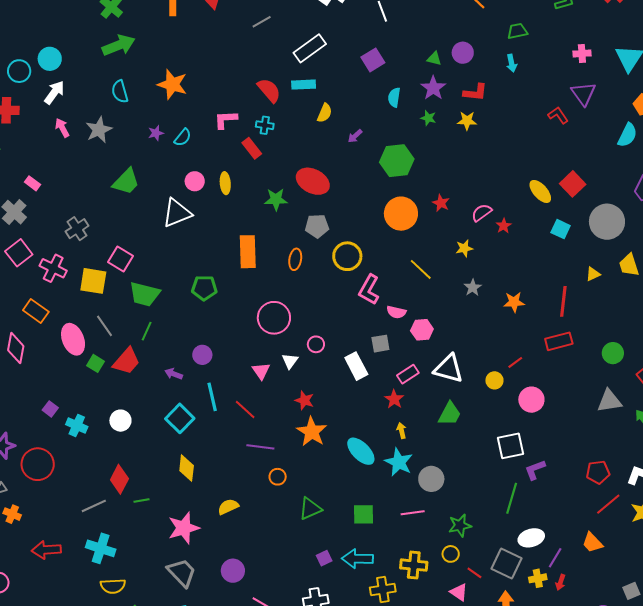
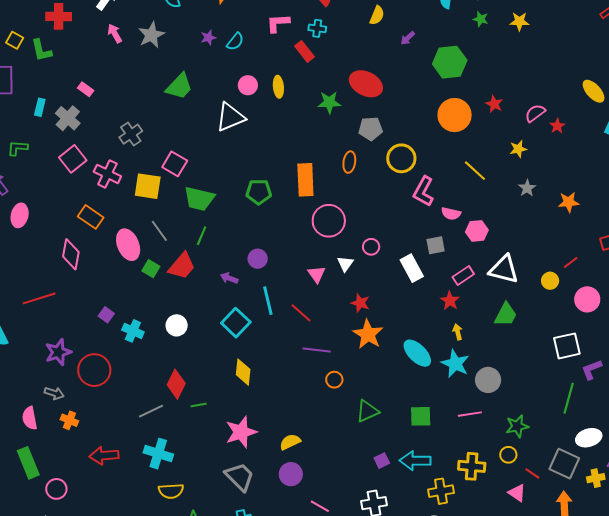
orange rectangle: (248, 252) -> (305, 180), moved
yellow semicircle: (228, 507) -> (290, 442), moved

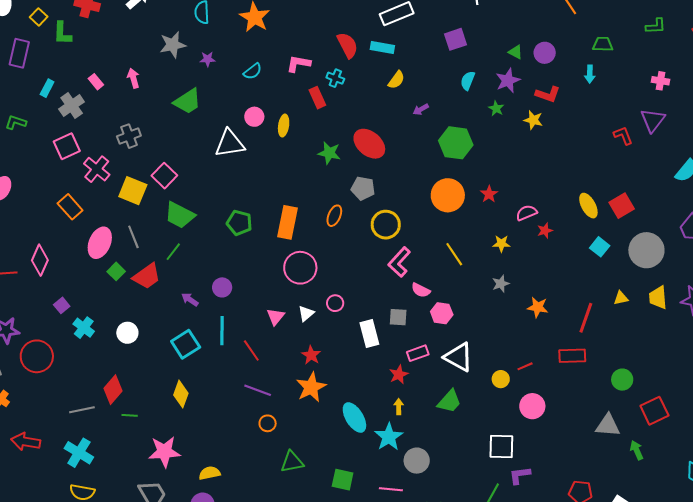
pink arrow: (115, 33) -> (133, 78), moved
purple star: (208, 38) -> (208, 59), moved
pink ellipse: (128, 245) -> (100, 243), turned 32
pink diamond: (71, 254) -> (40, 260), moved

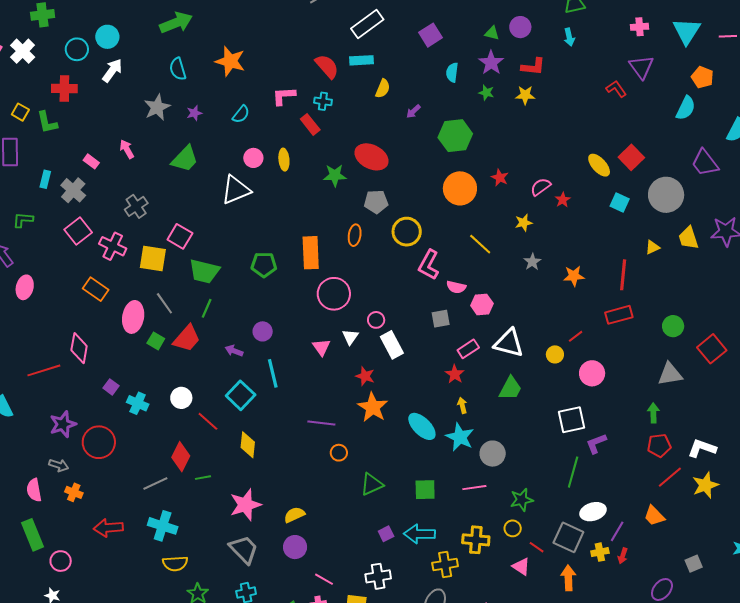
white rectangle: (369, 334) -> (392, 345), moved
red line: (251, 350) -> (208, 421), moved
green arrow: (637, 450) -> (653, 413), moved, turned 36

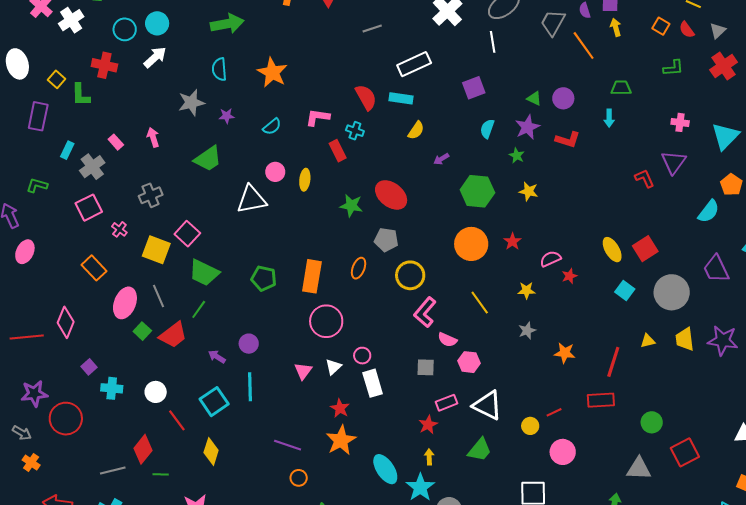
yellow star: (525, 95) -> (529, 191), moved
pink cross: (113, 246) -> (119, 229), size x0.6
cyan cross: (138, 403) -> (112, 388), turned -30

